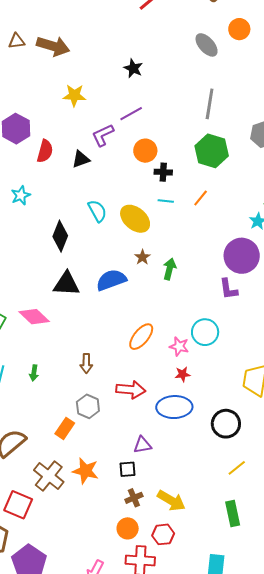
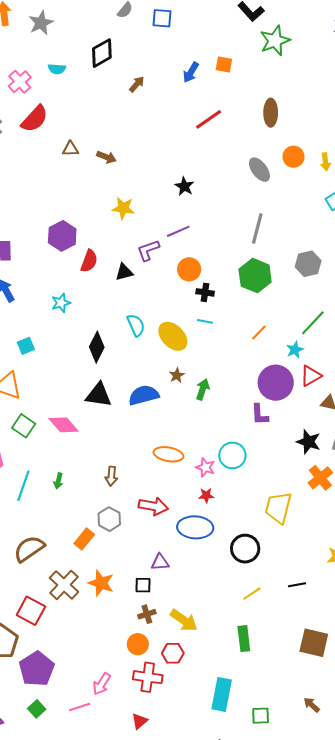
brown arrow: (53, 46) -> (106, 157), size x0.6
orange line: (201, 198) -> (259, 333), moved
orange ellipse: (141, 337) -> (168, 454), turned 56

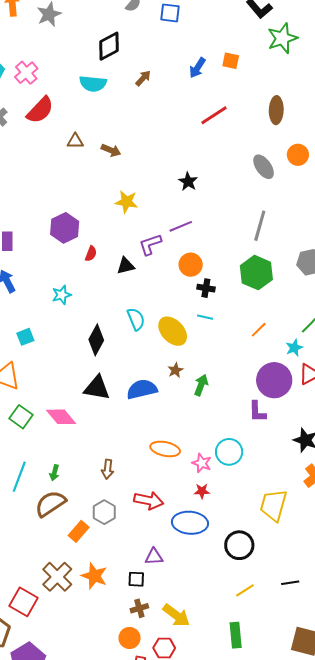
cyan semicircle: (57, 69) -> (93, 84), moved, size x1.5
red semicircle: (89, 261) -> (91, 254), size x0.7
brown semicircle: (29, 549) -> (50, 504), moved

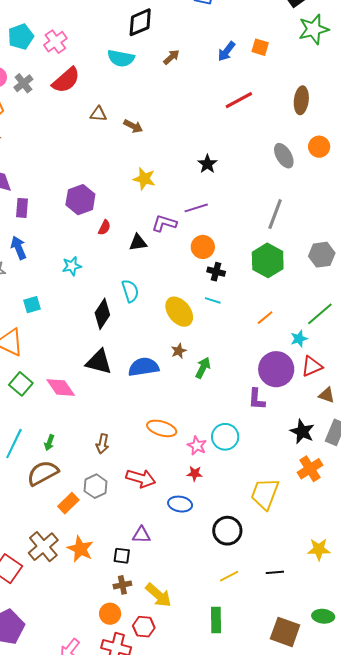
purple L-shape: (150, 244) -> (164, 223), turned 30
cyan semicircle: (136, 319) -> (130, 291), moved
blue ellipse: (190, 523) -> (180, 504), size x0.7

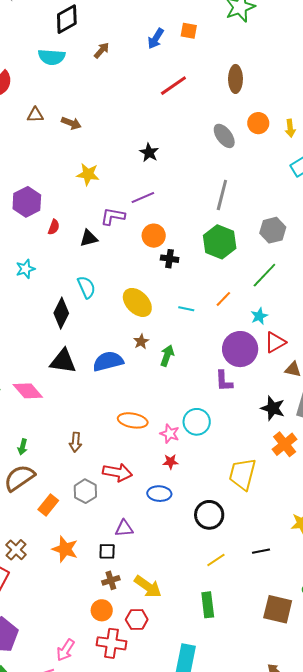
cyan line: (213, 300) -> (186, 309), moved
green line: (320, 314) -> (264, 275), moved
gray hexagon: (96, 486) -> (85, 491), moved
brown cross: (43, 547) -> (16, 550), moved, size x0.7

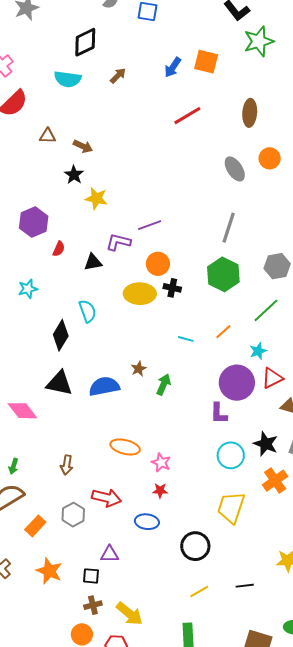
orange square: (189, 31) -> (206, 62), size x1.4
black star: (149, 153) -> (74, 175), moved
yellow ellipse: (137, 302) -> (140, 294), moved, turned -48
cyan circle: (197, 422) -> (231, 455), moved

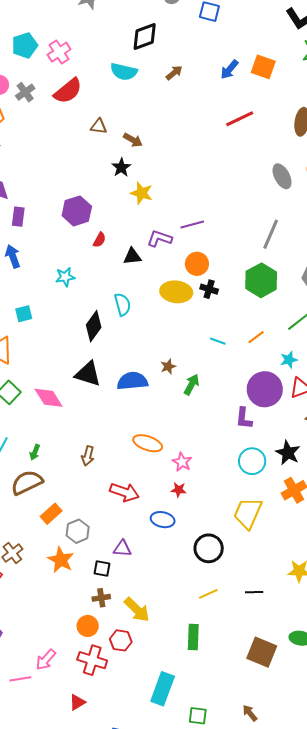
gray hexagon: (73, 515) -> (78, 531), moved

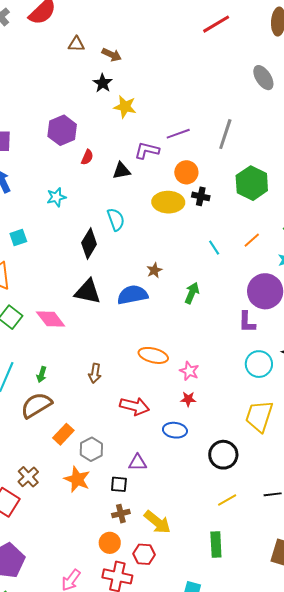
gray line: (271, 234) -> (225, 134), moved
cyan line: (218, 341) -> (214, 248), turned 42
brown star: (168, 367) -> (154, 270), moved

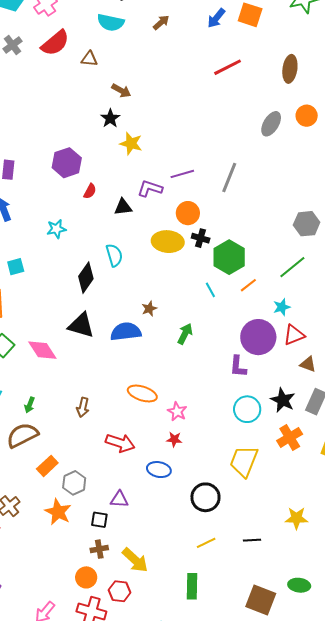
brown triangle: (76, 44) -> (89, 59), moved
gray ellipse: (263, 78) -> (271, 124), turned 60
green hexagon: (252, 183) -> (229, 257), moved

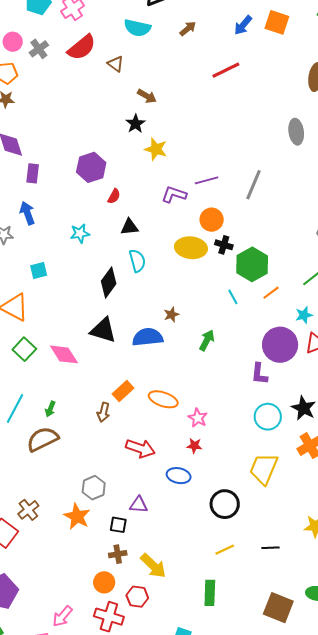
brown triangle: (89, 59) -> (116, 64), turned 30
red line: (228, 67) -> (226, 70), moved
gray ellipse: (271, 124) -> (296, 132), turned -40
black triangle: (123, 207) -> (129, 227), moved
orange rectangle: (47, 466) -> (123, 391), moved

